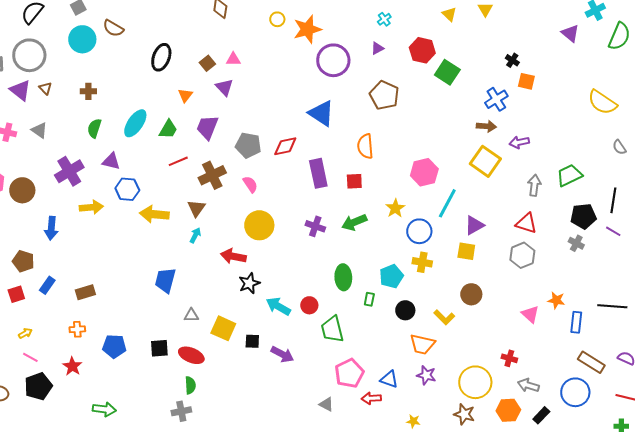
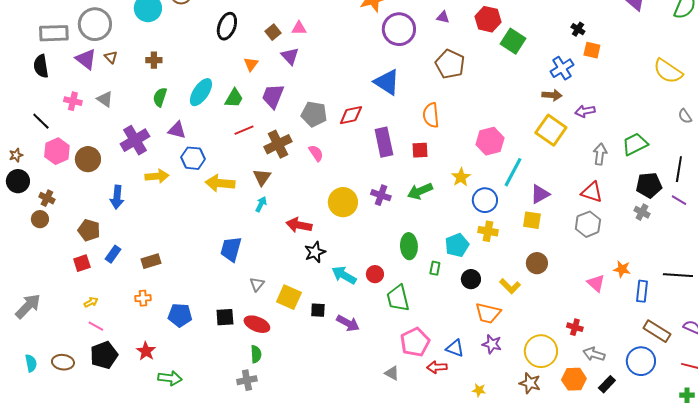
purple triangle: (377, 48) -> (443, 17), turned 40
yellow circle: (259, 225) -> (343, 202), moved
gray triangle: (191, 315) -> (257, 284), turned -49
red star: (72, 366) -> (146, 351), moved

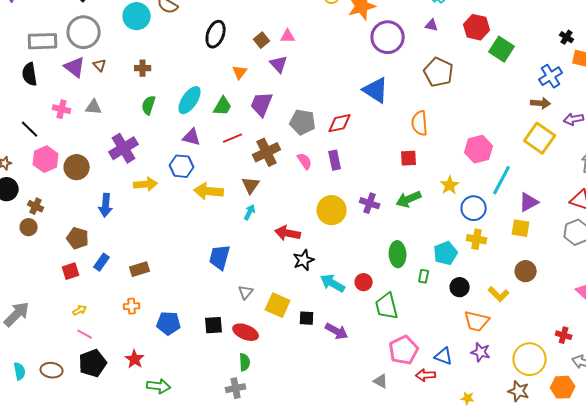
gray triangle: (105, 99) -> (94, 107), turned -30
purple triangle: (177, 130) -> (192, 137), moved
purple rectangle: (384, 142) -> (335, 160), moved, size x0.7

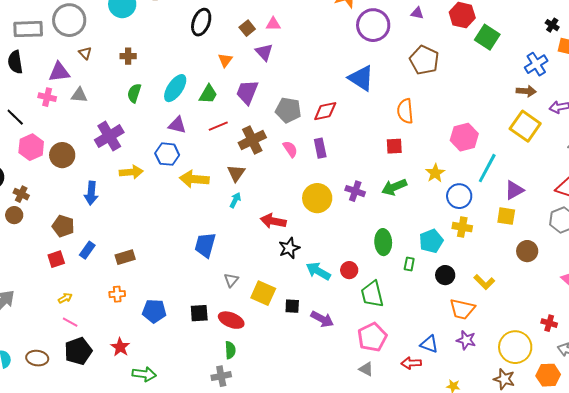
purple triangle: (75, 67) -> (59, 72), moved, turned -45
brown circle: (526, 271) -> (527, 251), moved
pink pentagon: (404, 350) -> (372, 337), moved

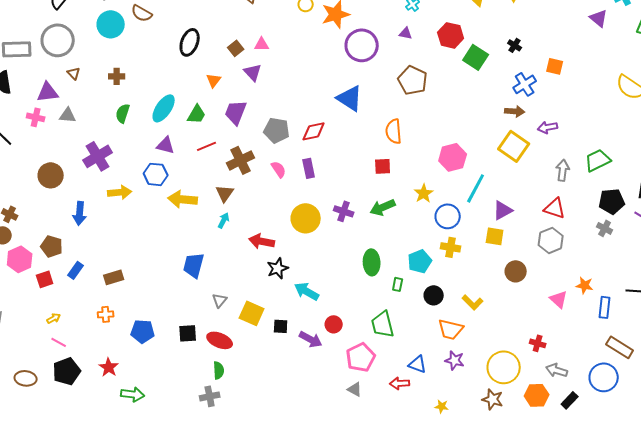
black cross: (552, 25) -> (515, 45), moved
pink hexagon: (31, 147) -> (20, 259), moved
red circle: (349, 270) -> (334, 324), moved
green trapezoid: (372, 294) -> (383, 324), moved

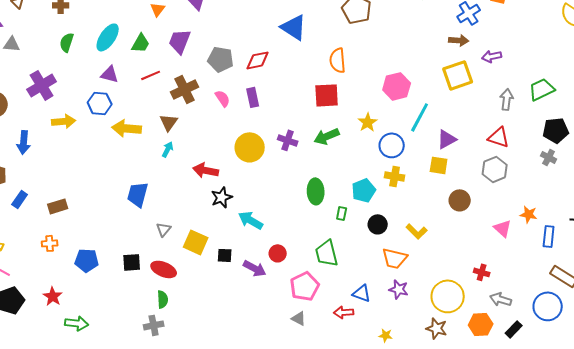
yellow square: (514, 146) -> (458, 75), turned 36
red square: (383, 166) -> (327, 95), size x1.5

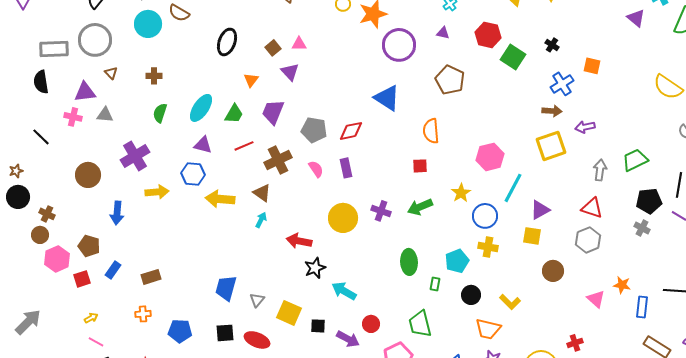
red square: (327, 95) -> (420, 166), size x0.6
brown triangle: (169, 122) -> (262, 193), turned -30
blue trapezoid: (138, 194) -> (226, 288), moved
red cross: (482, 272) -> (575, 343), turned -35

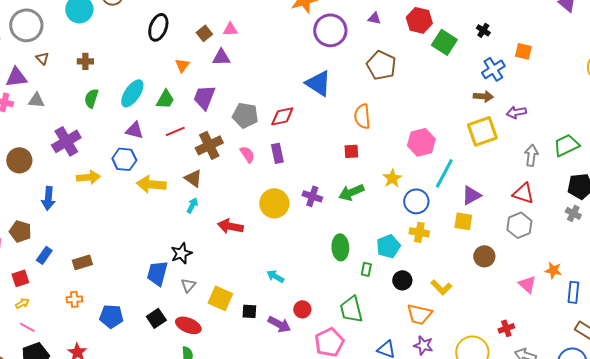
purple triangle: (290, 72) -> (221, 57), turned -48
black star: (315, 268) -> (181, 253), moved
red square: (82, 279) -> (20, 278), moved
cyan arrow: (344, 291) -> (275, 276), size x0.7
black square: (225, 333) -> (156, 318), turned -30

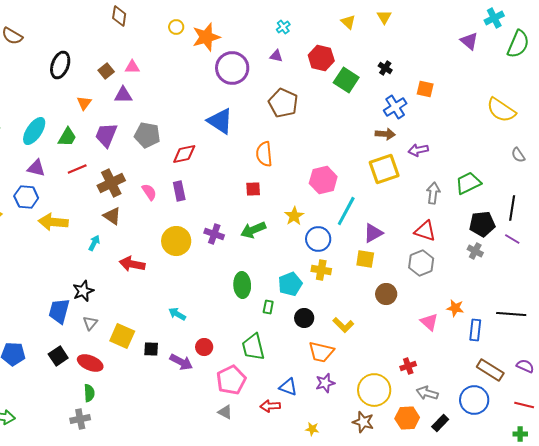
gray pentagon: (245, 115) -> (147, 135), moved
brown triangle: (193, 178) -> (112, 216), moved
purple star: (423, 345) -> (325, 383), turned -30

